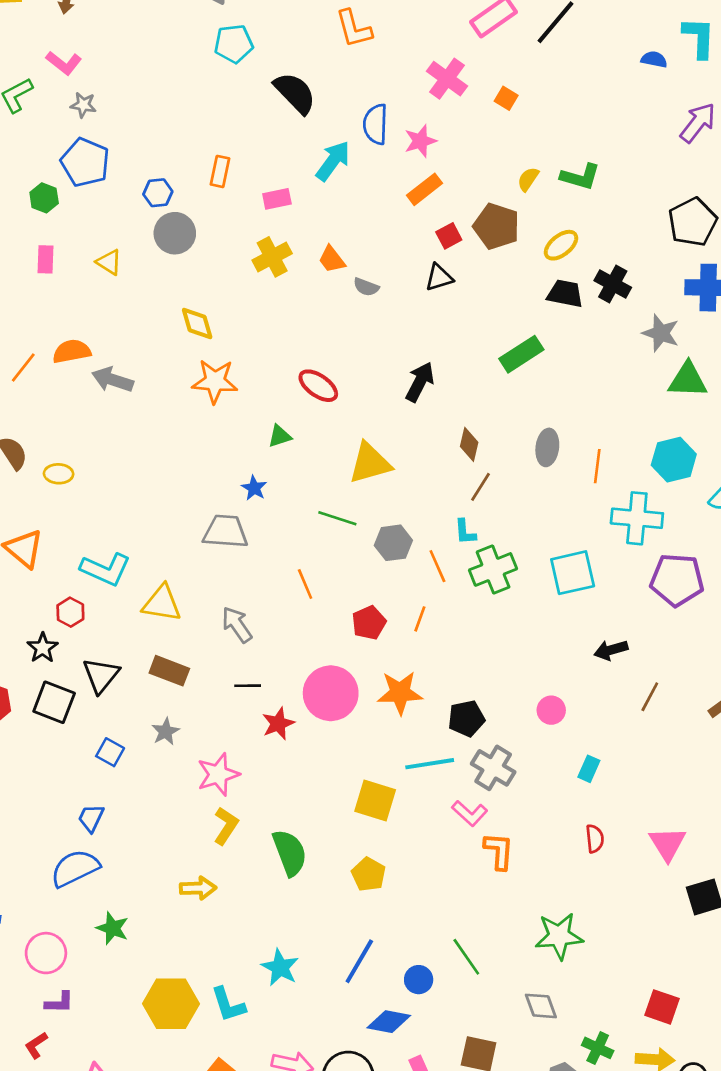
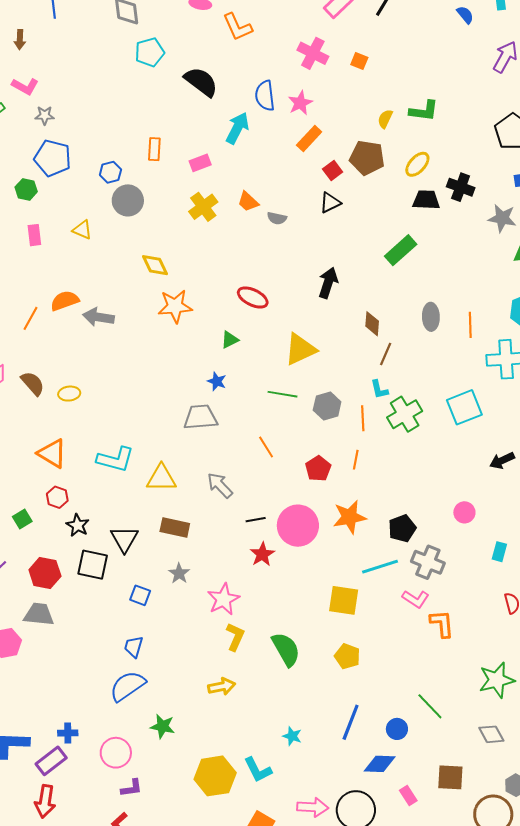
blue semicircle: (654, 59) -> (465, 15), turned 48
orange line: (437, 566) -> (363, 418), turned 30
red hexagon: (70, 612) -> (57, 497), moved
black line: (248, 686) -> (256, 520), moved
cyan star: (280, 967) -> (292, 736), size x0.7

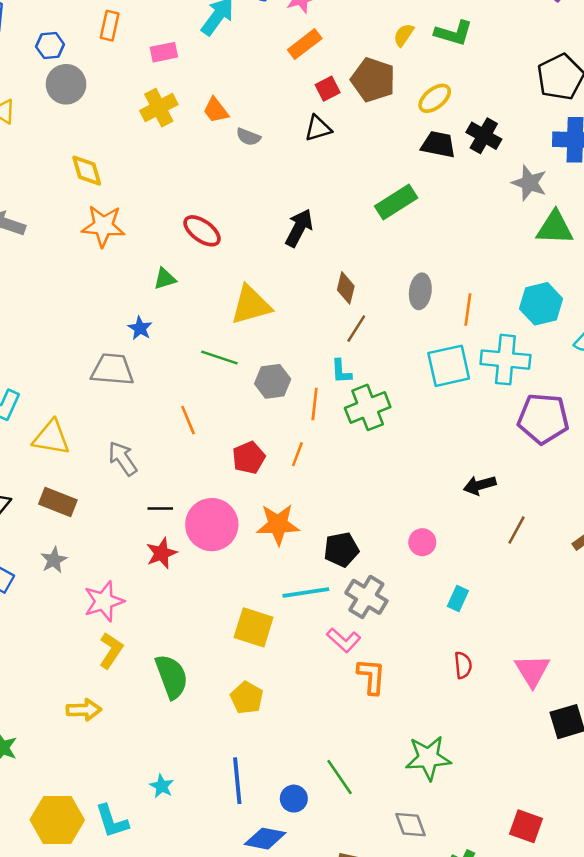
cyan square: (464, 407) -> (449, 366), moved
blue line: (351, 722) -> (237, 781), turned -36

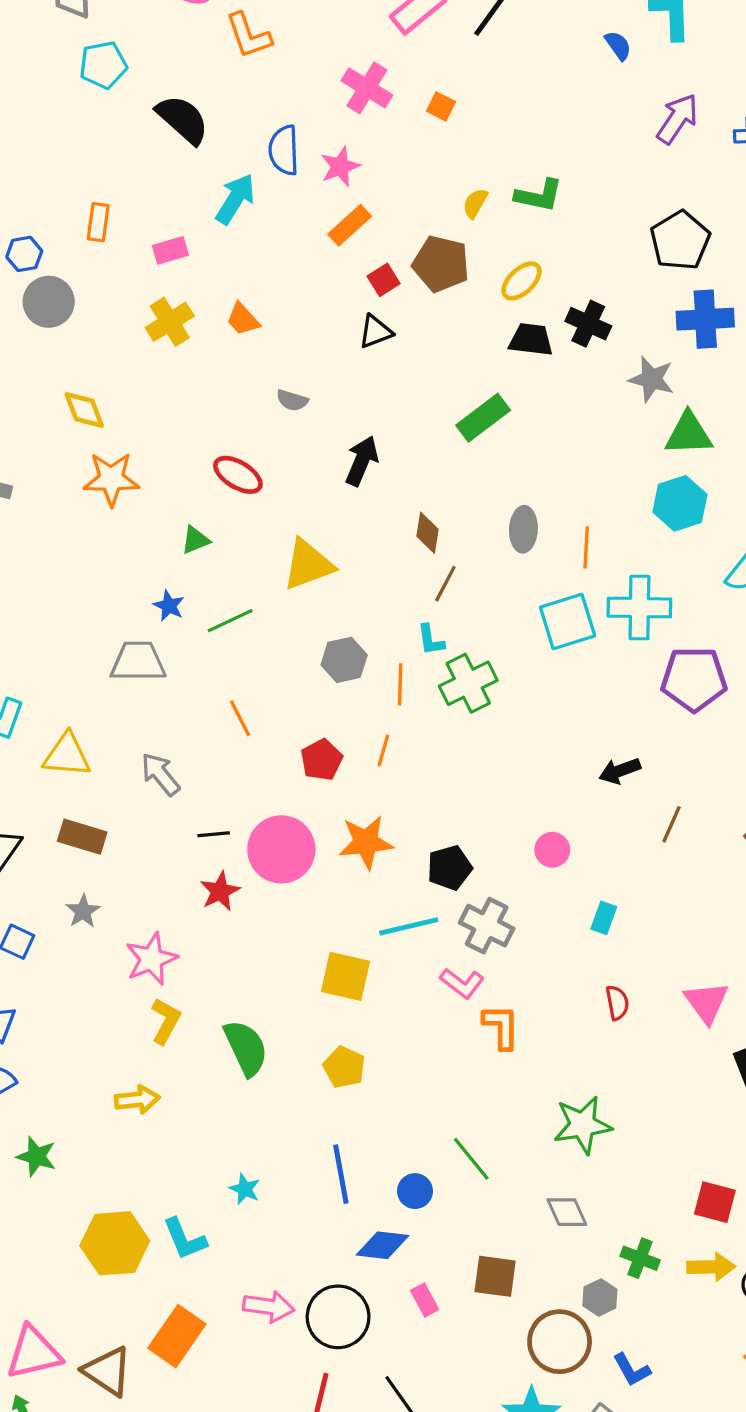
gray semicircle: (248, 137) -> (292, 400), moved
cyan hexagon: (541, 304) -> (680, 503), moved
green line: (219, 357) -> (230, 621), moved, turned -39

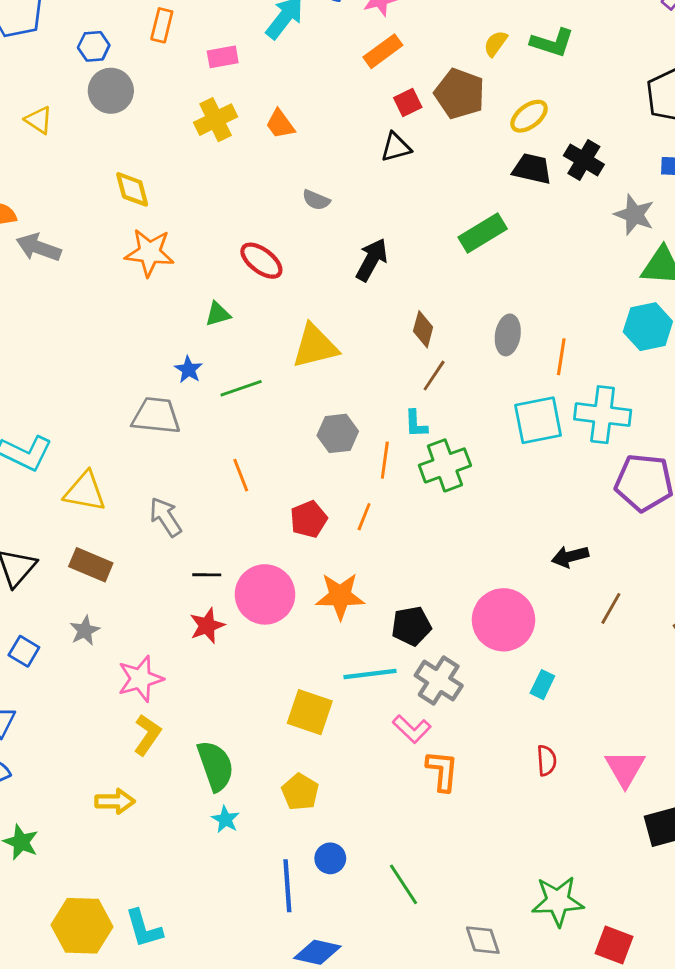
pink circle: (552, 850) -> (503, 620), size x2.0
green star: (583, 1125) -> (558, 901), moved
cyan star: (245, 1189) -> (225, 819), moved
blue circle: (415, 1191) -> (330, 858), moved

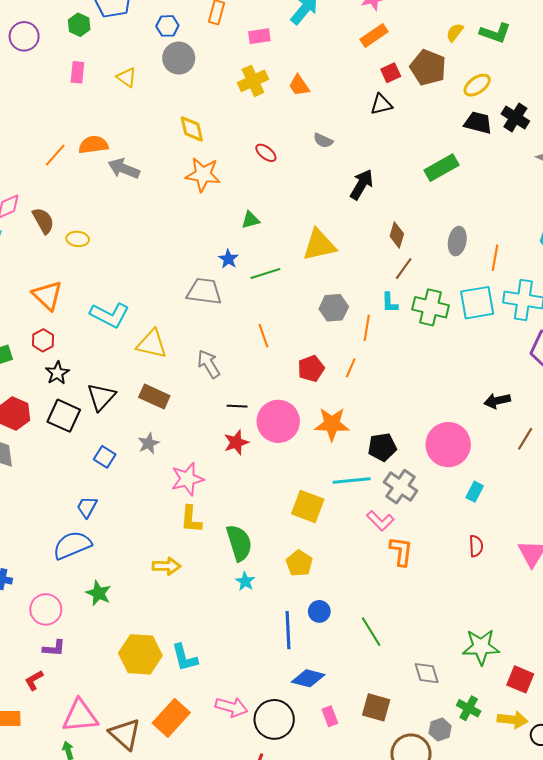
red ellipse: (261, 261) -> (266, 153), moved, size x0.7
green cross: (445, 465) -> (431, 307), moved, turned 32
yellow L-shape: (147, 735) -> (191, 519), turned 148

